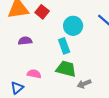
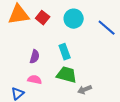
cyan circle: (73, 26) -> (74, 19), moved
purple semicircle: (25, 41) -> (35, 57), moved, turned 112

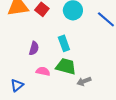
pink semicircle: (35, 80) -> (43, 71), moved

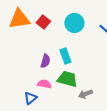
purple semicircle: (34, 48) -> (45, 61), moved
blue triangle: (17, 85) -> (30, 98), moved

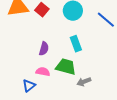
cyan rectangle: (65, 56) -> (76, 44), moved

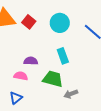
purple semicircle: (44, 49) -> (31, 61), turned -104
pink semicircle: (43, 72) -> (21, 76), moved

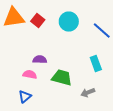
cyan rectangle: (63, 56) -> (96, 64), moved
gray arrow: (71, 94) -> (88, 93), moved

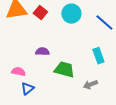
pink semicircle: (30, 75) -> (18, 72), moved

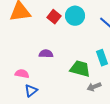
red square: (40, 13) -> (54, 17), moved
green trapezoid: (64, 70) -> (80, 69), moved

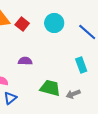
red square: (54, 17) -> (22, 24), moved
green trapezoid: (80, 69) -> (50, 88), moved

